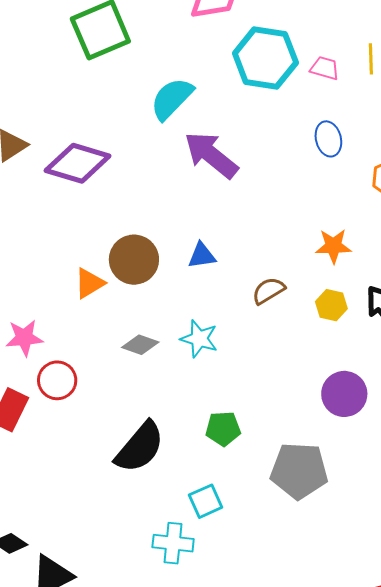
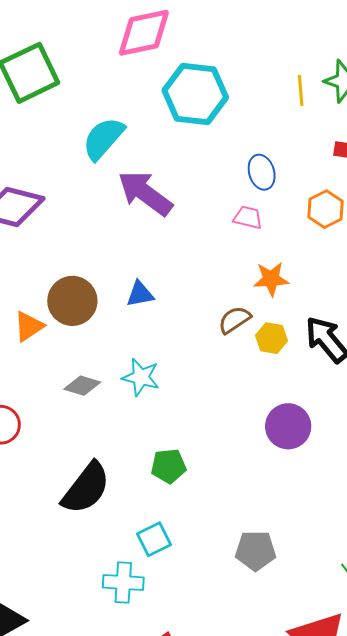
pink trapezoid: (325, 68) -> (248, 217), moved
brown semicircle: (269, 291) -> (235, 320), moved
gray pentagon: (299, 471) -> (255, 551), moved, size x0.7

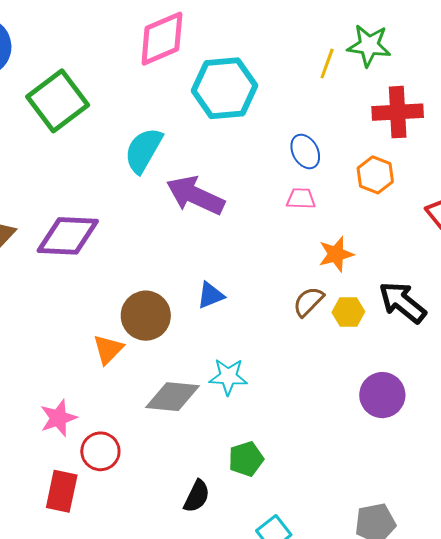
yellow line: (301, 90) -> (327, 64), turned 36
gray diamond: (82, 386) -> (172, 397), size x1.5
green pentagon: (168, 466) -> (246, 459), moved
black semicircle: (86, 488) -> (197, 496), size x0.6

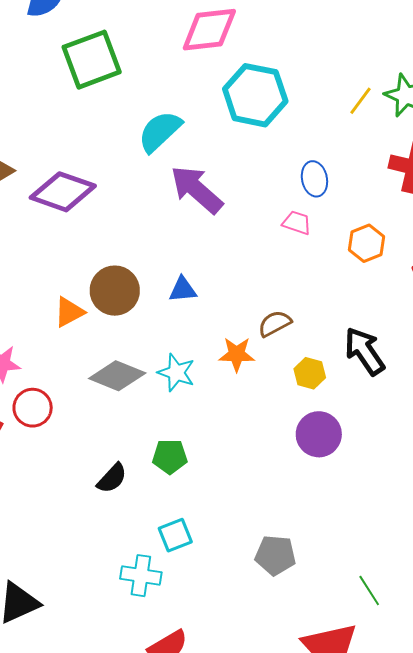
orange hexagon: (375, 175) -> (367, 243), moved
orange star: (336, 254) -> (237, 354), moved
yellow hexagon: (348, 312) -> (310, 373), moved

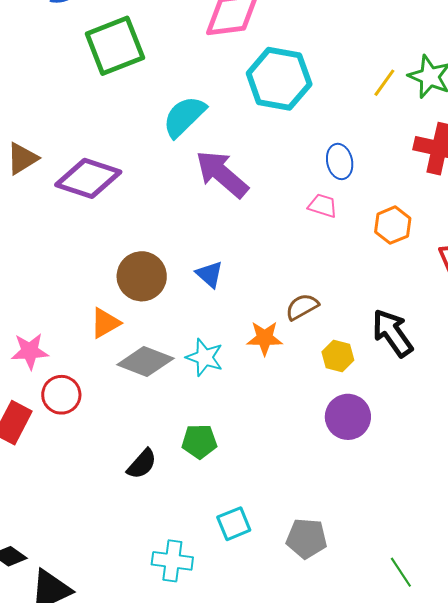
blue triangle: (183, 290) -> (210, 274), turned 48
orange triangle: (69, 312) -> (105, 323), moved
cyan square: (175, 535) -> (234, 524), moved

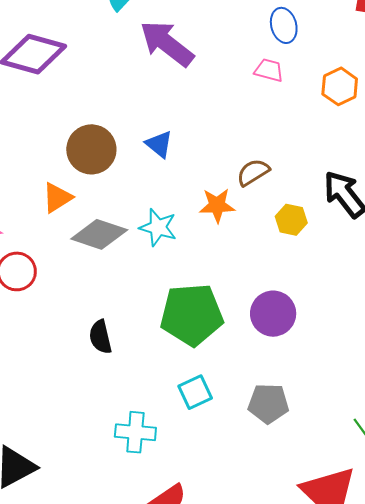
purple circle: (348, 417) -> (273, 314), moved
green pentagon: (199, 441) -> (192, 315), moved, size x1.8
black semicircle: (142, 464) -> (100, 337), turned 128

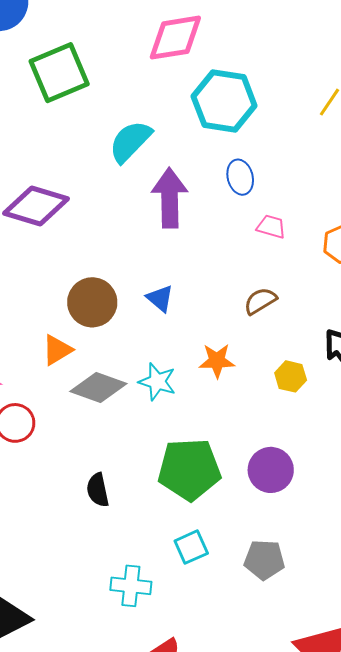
blue ellipse: (284, 25) -> (240, 177), moved
purple arrow: (167, 43) -> (170, 198), turned 50
brown semicircle: (253, 172) -> (260, 301), moved

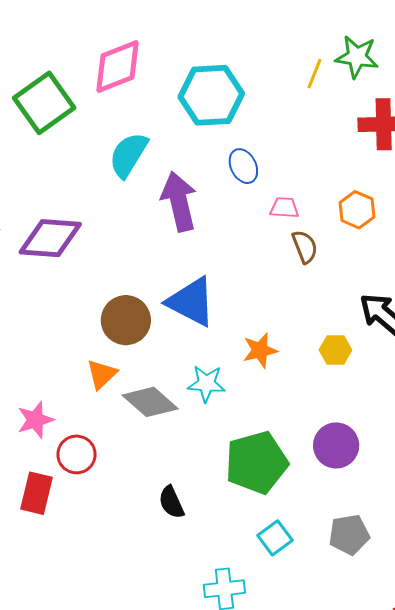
pink diamond: (175, 38) -> (118, 67), moved
blue triangle: (160, 298) -> (191, 302), size x1.8
brown semicircle: (260, 301) -> (305, 247), moved, turned 112
gray diamond: (98, 387) -> (150, 402), turned 34

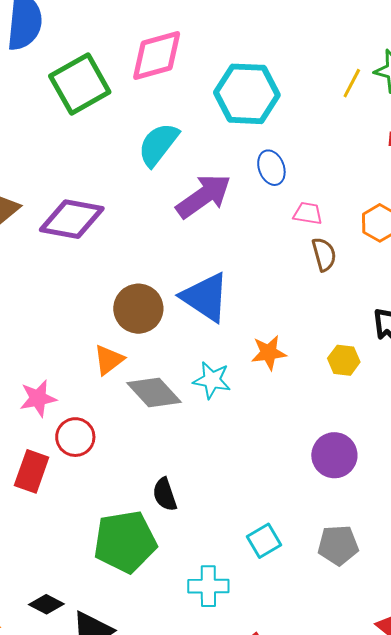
purple arrow: (179, 201) -> (204, 196), turned 62
green pentagon: (257, 462) -> (125, 542), moved

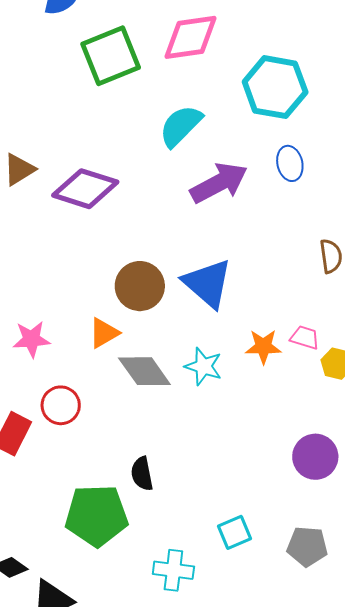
pink trapezoid: (308, 213) -> (305, 338), moved
pink star: (38, 398) -> (32, 339), moved

